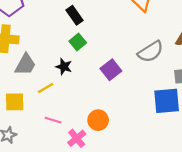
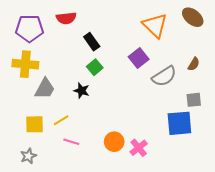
purple square: (111, 70) -> (139, 58), moved
yellow line: (46, 88) -> (61, 120), moved
pink cross: (77, 138) -> (139, 148), moved

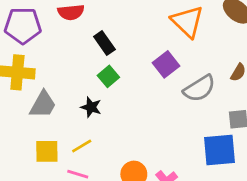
yellow line: (61, 120) -> (82, 146), moved
yellow square: (35, 124) -> (47, 151), moved

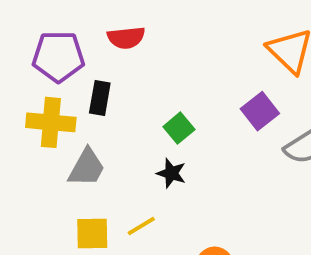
black rectangle: (104, 43) -> (100, 98), moved, turned 45
black star: (91, 107) -> (171, 173), moved

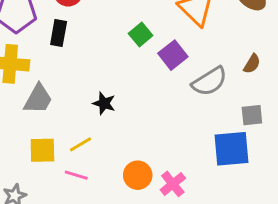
black rectangle: (100, 98) -> (59, 33), moved
green square: (179, 128) -> (141, 34), moved

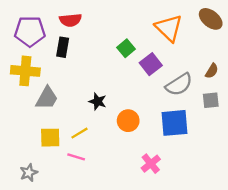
gray square: (252, 115) -> (211, 100), moved
blue square: (231, 149) -> (174, 123), moved
orange circle: (138, 175) -> (128, 121), moved

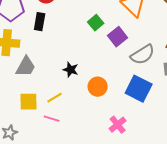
blue square: (174, 123) -> (139, 89), turned 32

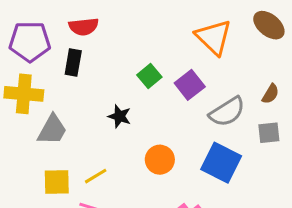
green square: (96, 23) -> (149, 76), moved
black star: (71, 70) -> (119, 116), moved

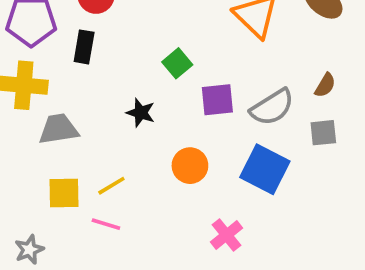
purple square: (190, 85) -> (217, 100), moved, turned 32
gray trapezoid: (52, 130) -> (58, 129), turned -128

